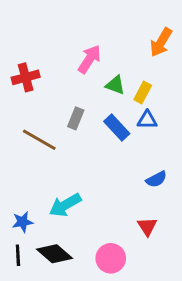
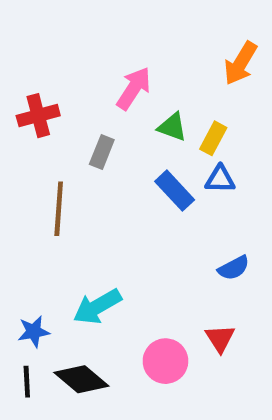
gray rectangle: (76, 118) -> (102, 152), moved
brown line: (39, 140) -> (59, 209), turned 64
pink circle: (111, 258) -> (165, 361), moved

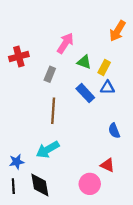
brown line: (59, 209) -> (53, 111), moved
blue semicircle: (234, 268) -> (114, 131), turned 96
red triangle: (220, 338) -> (107, 165), turned -32
pink circle: (165, 361) -> (90, 184), moved
black diamond: (81, 379) -> (40, 185), turned 40

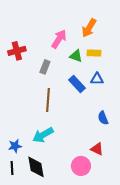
orange arrow: (117, 31) -> (89, 28), moved
yellow rectangle: (104, 68) -> (94, 53), moved, turned 64

